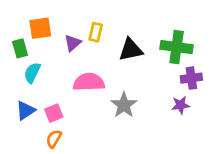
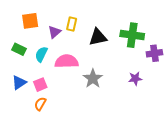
green rectangle: (20, 48) -> (19, 49), moved, turned -48
cyan semicircle: (32, 73) -> (41, 54), moved
purple cross: (191, 78) -> (154, 53), moved

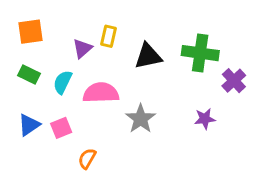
orange square: (30, 21) -> (31, 32), moved
purple cross: (154, 53) -> (234, 81), turned -35
orange semicircle: (40, 104) -> (87, 159), moved

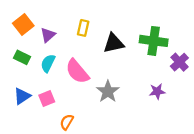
orange square: (31, 32) -> (23, 24), turned -30
purple triangle: (82, 48) -> (48, 35), moved
pink semicircle: (101, 93) -> (77, 71), turned -128

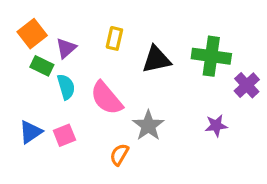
green rectangle: (22, 57) -> (42, 66), moved
cyan semicircle: (48, 63) -> (66, 87), turned 138
orange semicircle: (67, 122) -> (119, 155), moved

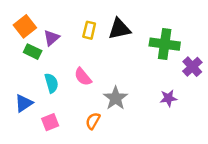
black triangle: (156, 59) -> (119, 29), moved
cyan semicircle: (66, 87) -> (51, 83), moved
pink semicircle: (106, 98) -> (83, 77), size x0.7
pink square: (64, 135) -> (50, 122), moved

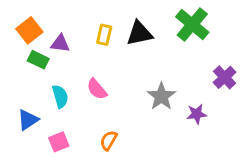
purple triangle: (51, 38) -> (60, 44), turned 48
green cross: (165, 44) -> (192, 24), moved, turned 32
gray star: (116, 98) -> (161, 96), moved

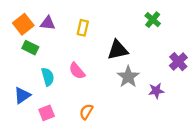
green cross: (192, 24) -> (153, 20), size x0.6
black triangle: (139, 33) -> (118, 50), moved
purple triangle: (60, 44) -> (48, 23), moved

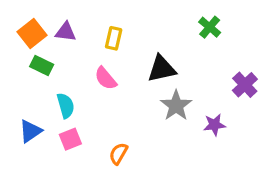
pink semicircle: (77, 71) -> (106, 78), moved
pink square: (47, 113) -> (70, 139), moved

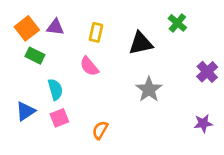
black triangle: (162, 69) -> (141, 43), moved
purple star: (214, 125) -> (203, 123), moved

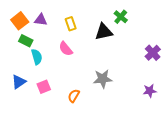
green cross: (177, 23) -> (121, 17), moved
yellow rectangle: (96, 32) -> (71, 24), turned -32
cyan semicircle: (55, 89) -> (37, 57), moved
gray star: (149, 89) -> (103, 79), moved, turned 30

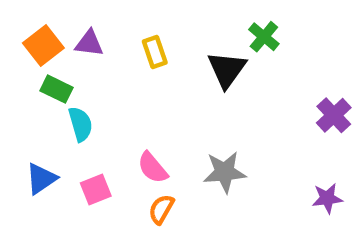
black triangle: (104, 32) -> (227, 69), turned -42
pink semicircle: (66, 49) -> (153, 168), moved

